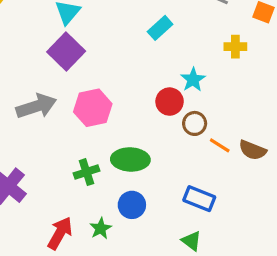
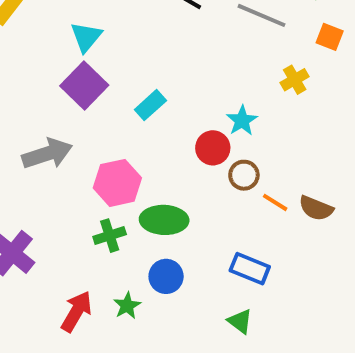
cyan rectangle: (160, 28) -> (150, 105), moved
yellow cross: (235, 47) -> (295, 80), turned -30
pink hexagon: (93, 108) -> (117, 183), moved

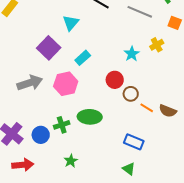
cyan triangle: (86, 37) -> (71, 23), moved
cyan star: (242, 121) -> (132, 54), moved
pink hexagon: (117, 183) -> (66, 84), moved
blue circle: (166, 276) -> (41, 135), moved
red arrow: (76, 311) -> (23, 165), moved, turned 55

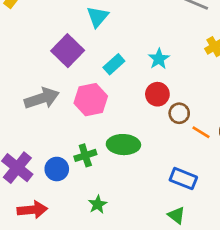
cyan star: (132, 54) -> (159, 59), moved

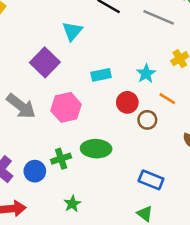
cyan star: (159, 59) -> (146, 74), moved
cyan rectangle: (114, 64) -> (101, 75), moved, turned 30
gray arrow: (42, 98) -> (21, 106), turned 56
orange line: (201, 132) -> (167, 99), moved

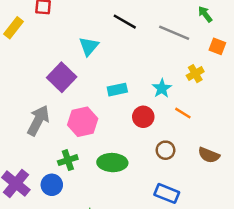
gray arrow: (21, 106) -> (38, 120), turned -100
brown circle: (147, 120) -> (166, 150), moved
green cross: (61, 159) -> (68, 160), moved

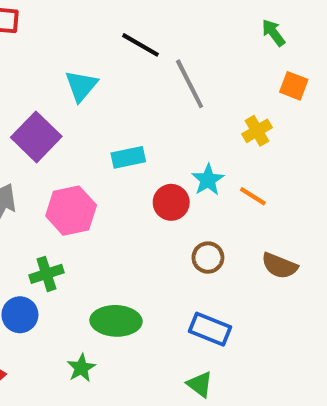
gray line: (174, 33) -> (190, 84), moved, turned 40
cyan star: (162, 88) -> (208, 180), moved
orange line: (183, 113) -> (253, 196), moved
green ellipse: (112, 163) -> (116, 321), moved

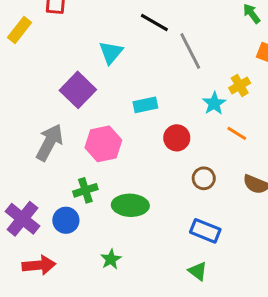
cyan star: (208, 180) -> (214, 103), moved
green ellipse: (116, 321) -> (130, 205), moved

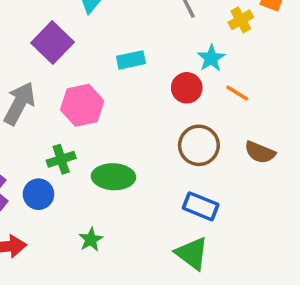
yellow cross: (240, 85) -> (241, 20), moved
red circle: (177, 138) -> (187, 88), moved
brown circle: (204, 178) -> (199, 145), size x1.5
green triangle: (198, 271) -> (192, 253), size x1.5

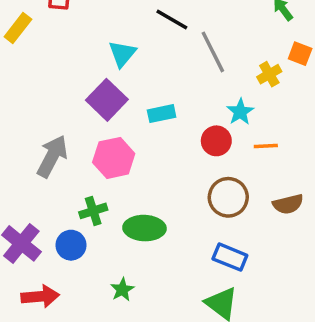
purple square: (52, 42) -> (107, 100), moved
orange line: (237, 93) -> (266, 146), turned -35
brown semicircle: (260, 152) -> (288, 204), turned -36

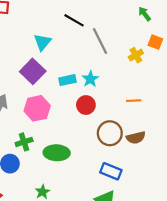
cyan star: (240, 112) -> (90, 79), moved
red circle: (216, 141) -> (86, 105), moved
brown semicircle: (288, 204) -> (136, 138), moved

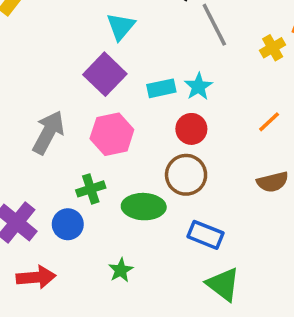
orange line: (134, 101) -> (269, 122), turned -40
brown circle: (110, 133) -> (186, 175), moved
blue rectangle: (111, 171) -> (205, 235), moved

